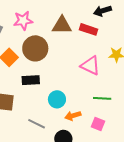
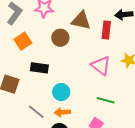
red rectangle: (89, 29) -> (106, 30), turned 66
brown circle: (35, 48) -> (60, 38), moved, size x0.7
orange arrow: (73, 116) -> (62, 112), moved

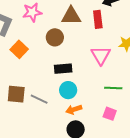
pink triangle: (101, 66) -> (101, 55), turned 35
black rectangle: (39, 68) -> (63, 69), moved
gray line: (36, 112) -> (39, 99), moved

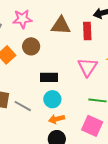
brown circle: (55, 37) -> (31, 46), moved
pink square: (110, 114) -> (92, 126), size x1.5

